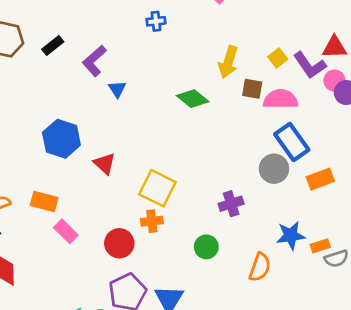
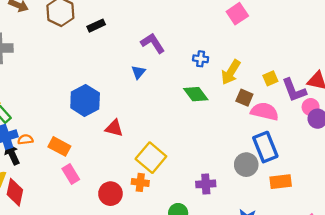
blue cross: (156, 21) -> (201, 59), moved
purple L-shape: (94, 61) -> (153, 43), moved, turned 85
red triangle: (105, 164) -> (114, 128), turned -42

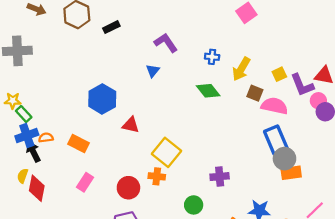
gray circle: (246, 165) -> (284, 159), moved
pink rectangle: (71, 174) -> (85, 182), moved, turned 66

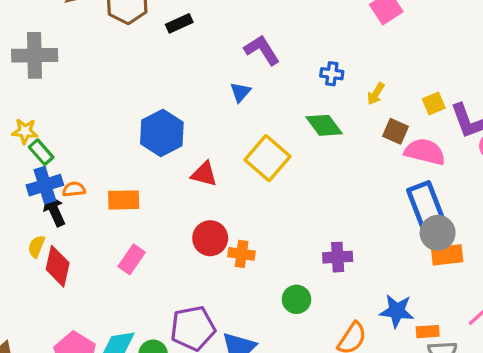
yellow arrow: (241, 69) -> (376, 94), size x0.6
orange rectangle: (79, 144) -> (124, 200), turned -30
yellow square: (167, 152) -> (268, 158), moved
red circle: (128, 188) -> (210, 238), moved

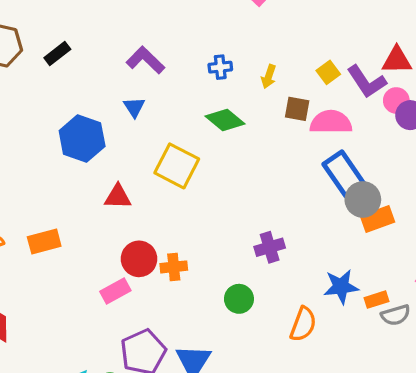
blue hexagon: (162, 133) -> (82, 139), moved
pink rectangle: (132, 259) -> (115, 291), moved, turned 40

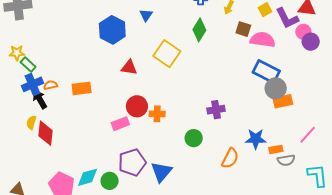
green diamond: (225, 120) -> (199, 30), turned 75
blue rectangle: (344, 174) -> (266, 72), turned -36

